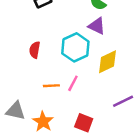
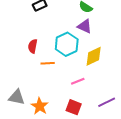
pink line: (73, 83) -> (78, 81), moved, turned 40
orange line: (51, 86) -> (48, 63), moved
purple line: (123, 101) -> (107, 102), moved

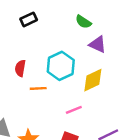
purple triangle: (85, 26) -> (98, 44), moved

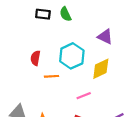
black rectangle: (29, 19) -> (43, 14), turned 32
green semicircle: (83, 22) -> (65, 14), moved, turned 32

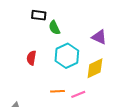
green semicircle: (65, 14) -> (54, 28), moved
orange line: (51, 76) -> (57, 91), moved

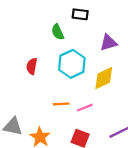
black rectangle: (39, 15) -> (80, 14), moved
purple triangle: (99, 37) -> (108, 43), turned -42

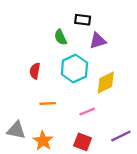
purple triangle: (108, 43) -> (98, 41), moved
orange line: (61, 104) -> (48, 103), moved

